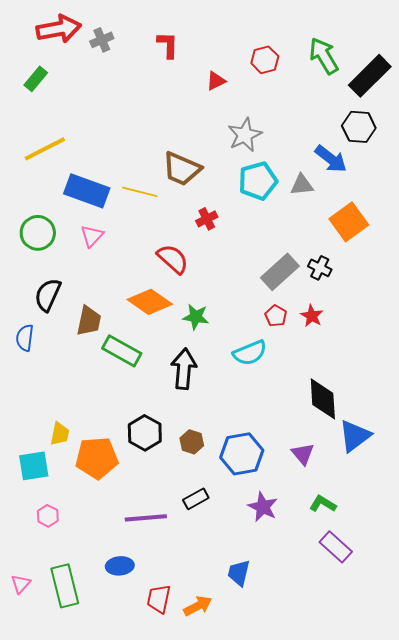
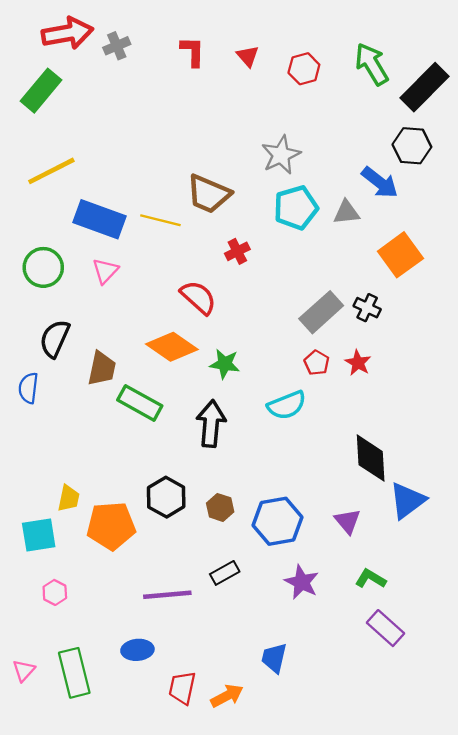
green rectangle: (36, 79) -> (41, 91), size x1.5
red triangle: (216, 81) -> (248, 56), moved, turned -45

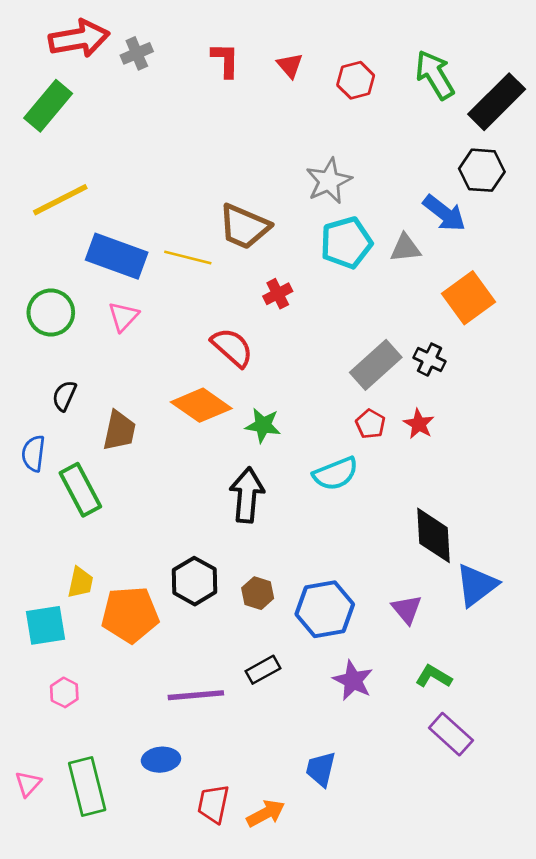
black semicircle: (55, 339) -> (64, 396), size x0.7
green rectangle: (140, 403) -> (80, 490), moved, turned 33

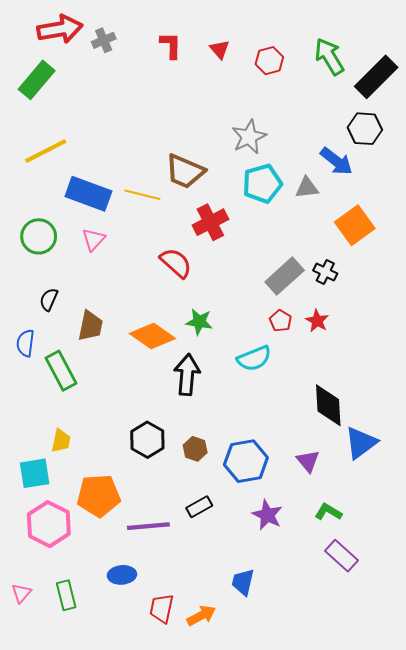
red cross: (278, 294) -> (210, 222), size x1.6
orange diamond: (201, 405) -> (152, 336), moved
orange pentagon: (130, 615) -> (99, 496), moved
pink hexagon: (64, 692) -> (49, 524), size x2.0
green rectangle: (87, 786) -> (66, 595), size x0.7

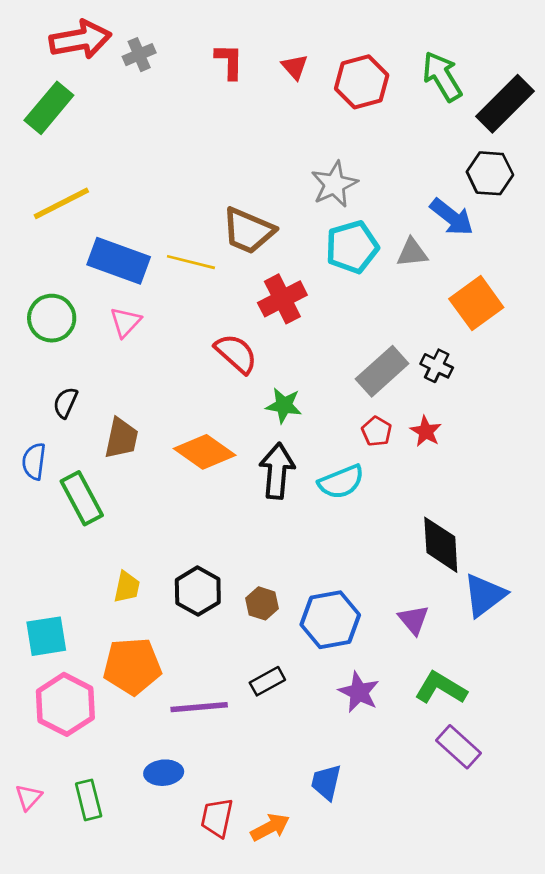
red hexagon: (269, 61) -> (362, 82), size x1.4
green star: (199, 322) -> (284, 405), moved
black arrow: (187, 375) -> (277, 471), moved
yellow trapezoid: (61, 441) -> (127, 587), moved
green L-shape: (328, 512) -> (441, 688), size x1.4

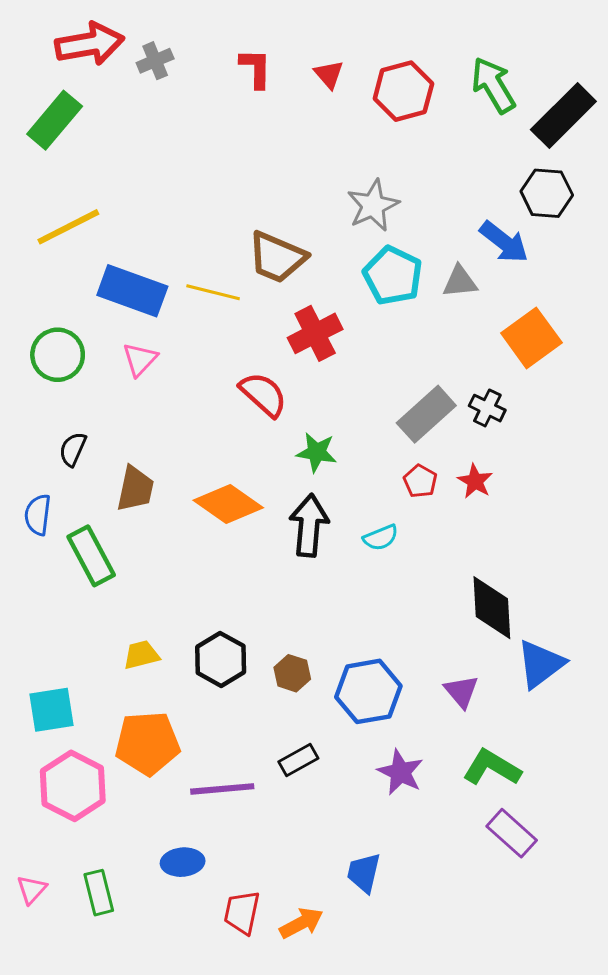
cyan pentagon: (352, 247) -> (393, 276), turned -30
cyan semicircle: (341, 482) -> (381, 538), size x0.7
yellow trapezoid: (127, 587) -> (141, 655), turned -116

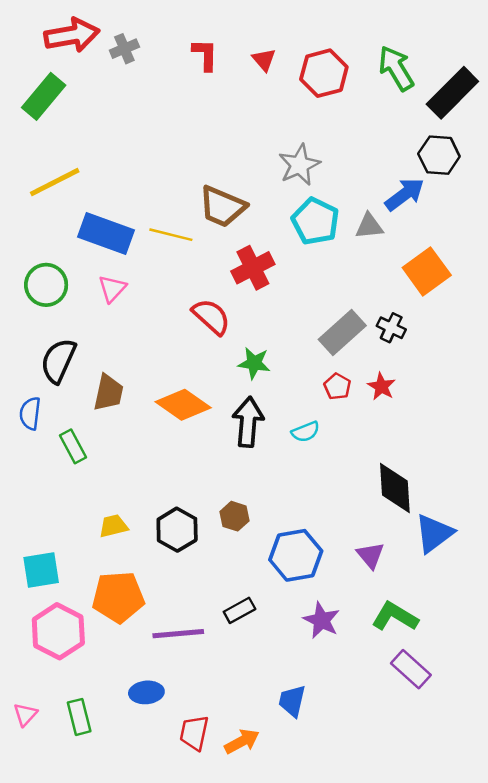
blue arrow: (504, 242) -> (405, 194), turned -75
black semicircle: (73, 449) -> (58, 361), size x1.6
green rectangle: (91, 556) -> (73, 446), size x0.7
brown hexagon: (292, 673) -> (235, 516), moved

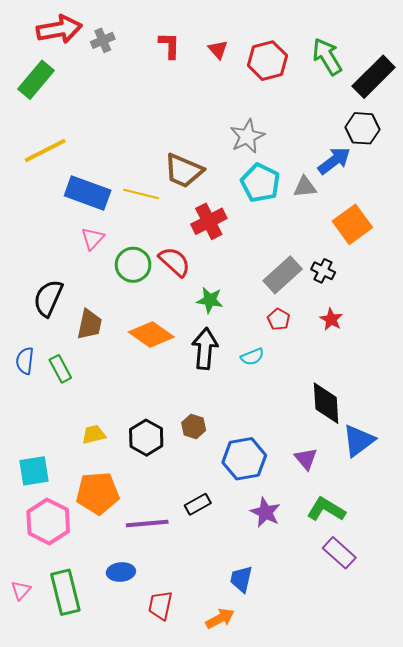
green circle: (46, 285) -> (133, 265), moved
red star: (381, 386) -> (331, 319), moved
blue semicircle: (30, 413) -> (25, 361), moved
green rectangle: (79, 717) -> (65, 592), size x1.5
orange arrow: (242, 741) -> (220, 618), moved

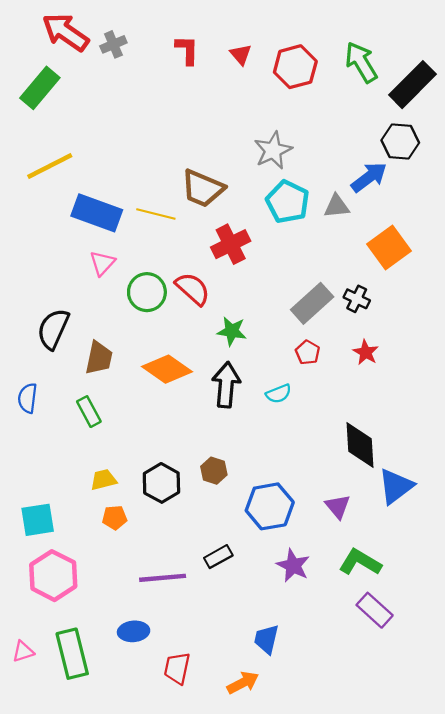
red arrow: (59, 29) -> (65, 32), turned -135
green rectangle: (60, 369) -> (89, 412), moved
orange pentagon: (98, 493) -> (115, 518), moved, size x0.5
pink triangle: (21, 590) -> (23, 651), turned 30

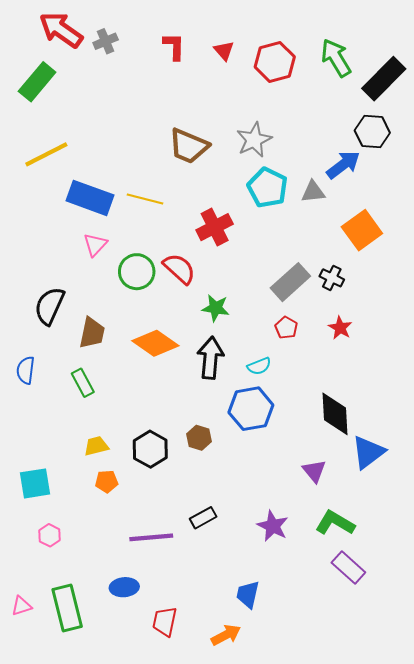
brown trapezoid: (203, 188) -> (189, 146), moved
blue hexagon: (270, 506) -> (251, 409), moved
pink hexagon: (53, 576) -> (50, 535), size x0.5

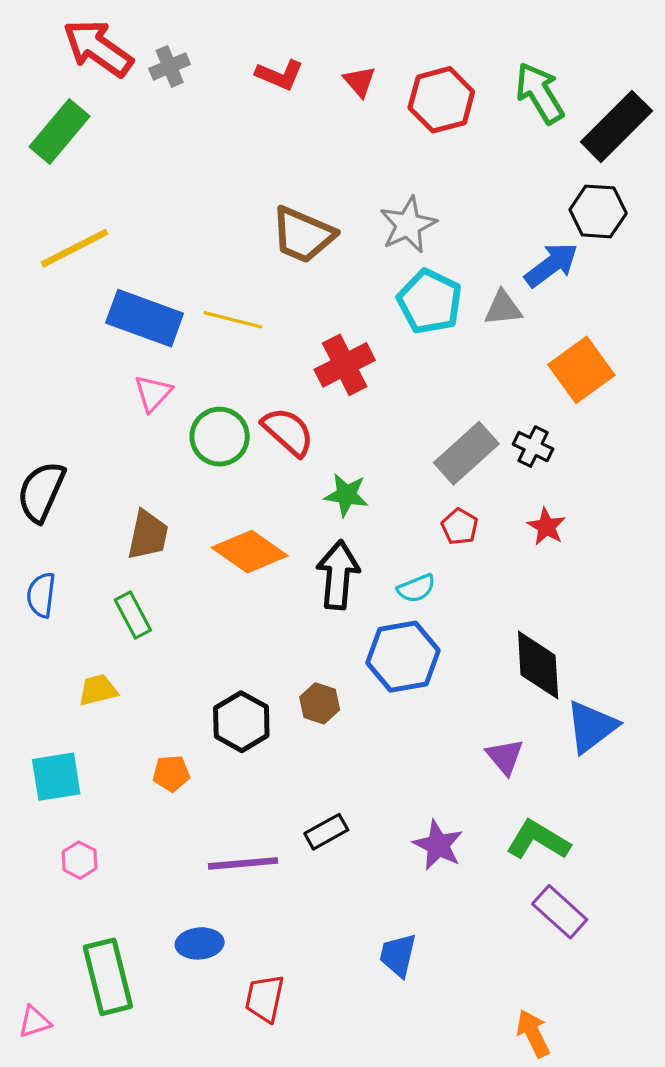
red L-shape: (174, 46) -> (280, 75), turned 112
black semicircle: (50, 306) -> (41, 492), moved
yellow trapezoid: (96, 446) -> (98, 690), moved
pink triangle: (21, 606) -> (35, 1022), moved
orange arrow: (226, 635) -> (533, 1033), moved, turned -88

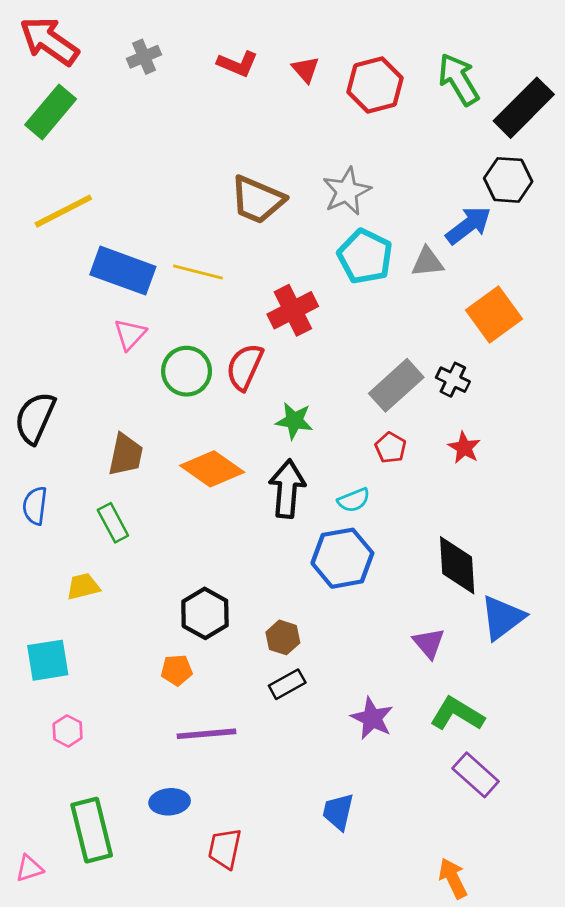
red arrow: (98, 48) -> (49, 41), moved
red semicircle: (288, 432) -> (245, 367), turned -108
brown hexagon: (320, 703) -> (283, 637), moved
orange pentagon: (171, 773) -> (177, 670), moved
black rectangle: (326, 832) -> (287, 684), moved

